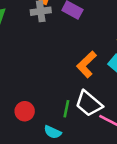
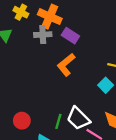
orange L-shape: (87, 64) -> (66, 65), moved

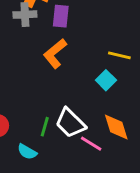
purple rectangle: (70, 36) -> (61, 16), turned 63

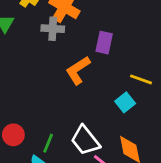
purple rectangle: (61, 16) -> (104, 43), moved
green line: (45, 127) -> (48, 143), moved

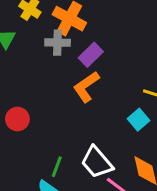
purple rectangle: (104, 43) -> (91, 55), moved, turned 35
red circle: (13, 135) -> (17, 119), moved

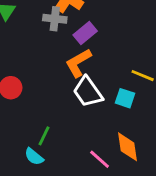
cyan square: (138, 120) -> (125, 98), turned -36
white trapezoid: (97, 162) -> (88, 92), moved

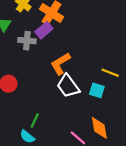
gray cross: (55, 19) -> (27, 41), moved
purple rectangle: (85, 33) -> (44, 30), moved

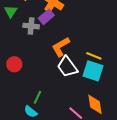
yellow line: (110, 73) -> (94, 56), moved
cyan square: (97, 90) -> (93, 71), size x1.5

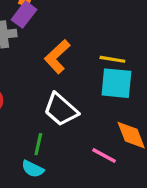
white trapezoid: (67, 67) -> (61, 110), moved

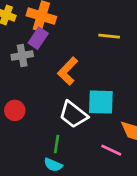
yellow line: (112, 59) -> (109, 36), moved
cyan square: (116, 83) -> (101, 102), moved

